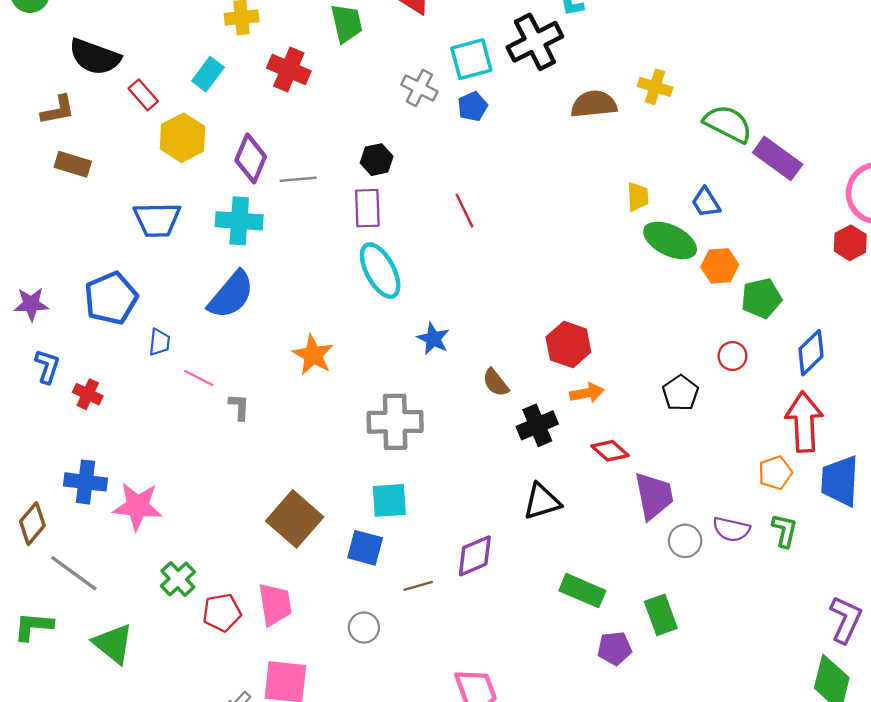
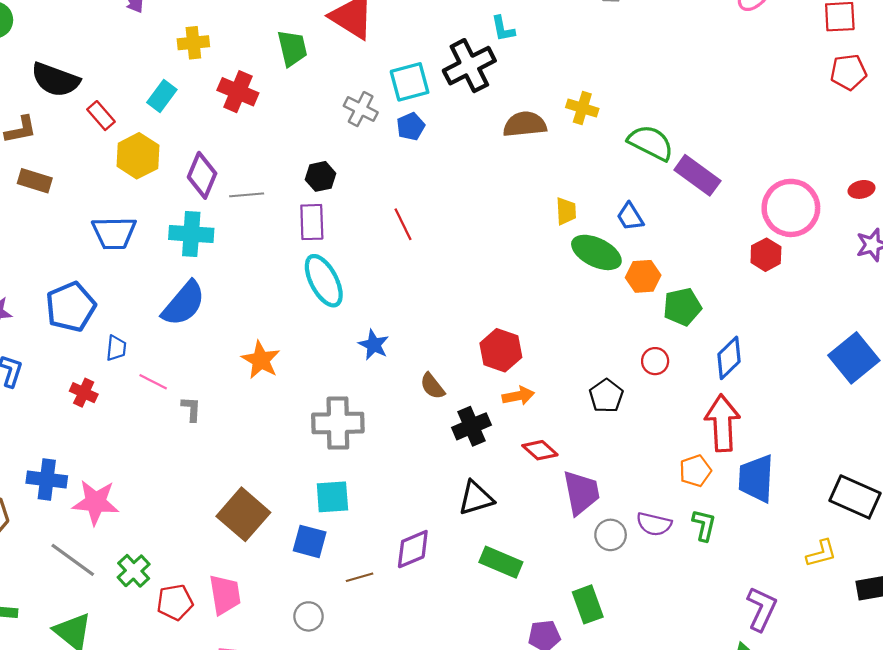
red cross: (88, 394) -> (84, 393), moved
gray line: (74, 573) -> (73, 560), moved
green rectangle: (582, 591) -> (501, 562), moved

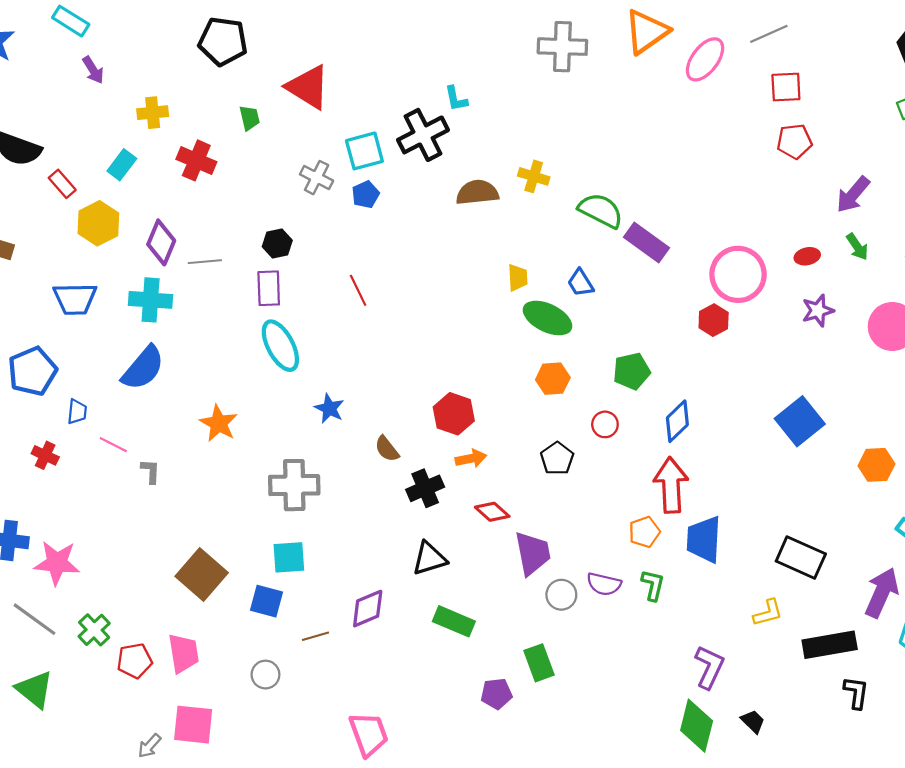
green trapezoid: (292, 48) -> (250, 118), size x0.7
orange hexagon: (643, 276) -> (553, 379), moved

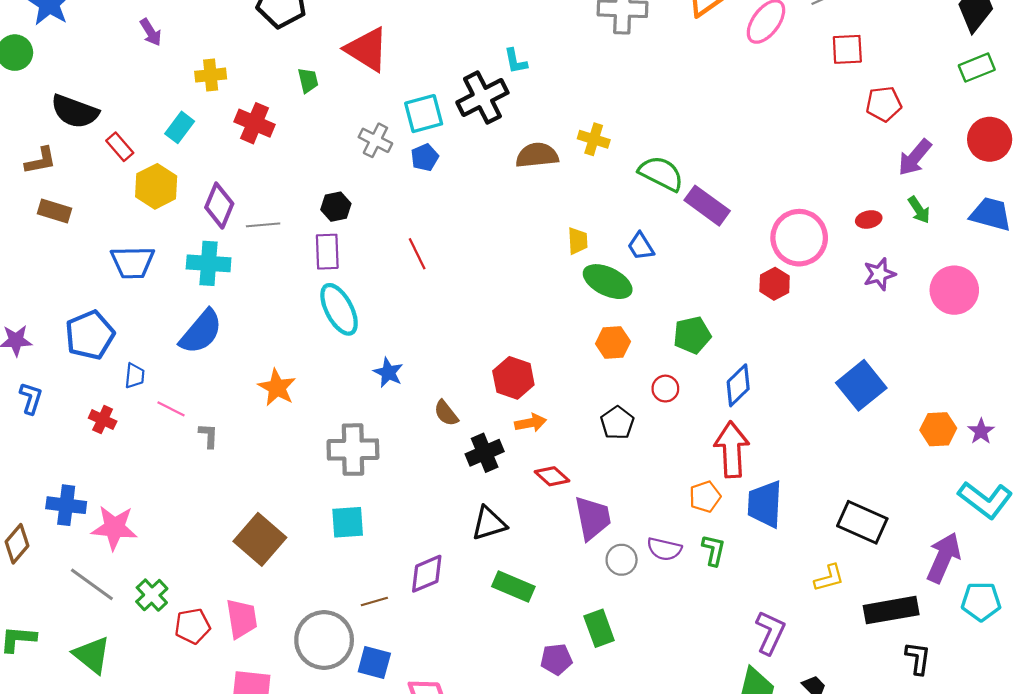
red pentagon: (794, 141) -> (884, 104), moved
blue square: (267, 601) -> (374, 662), moved
gray circle: (265, 675) -> (324, 640), size x2.0

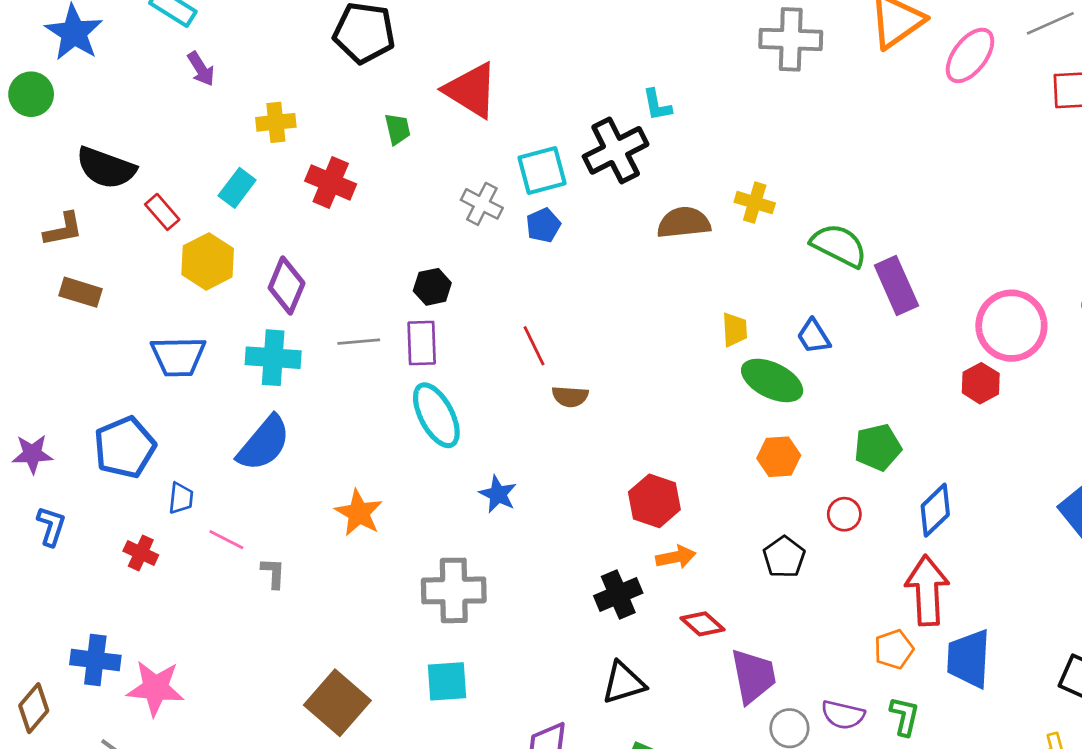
purple rectangle: (707, 206) -> (896, 286), turned 30
gray line: (263, 225) -> (359, 342), moved
brown semicircle: (446, 413) -> (570, 397), moved, turned -48

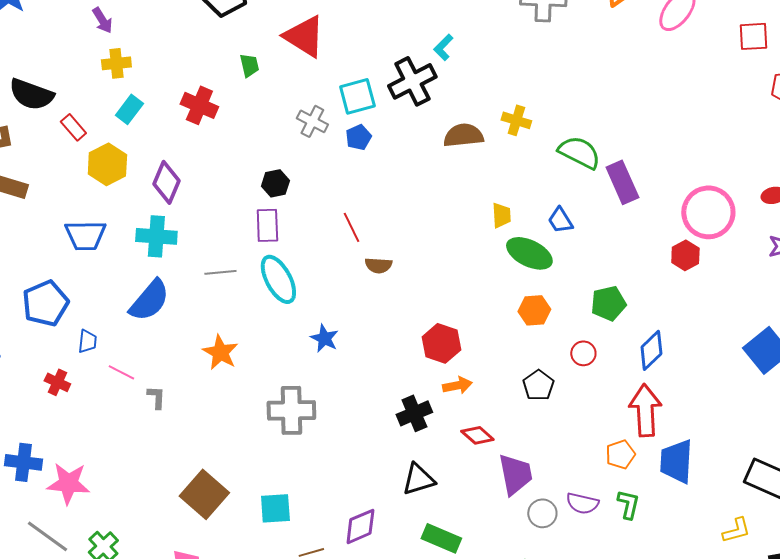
cyan L-shape: (657, 105) -> (443, 47), turned 56
yellow cross: (276, 122) -> (116, 63), moved
gray line: (359, 342) -> (220, 272), moved
cyan square: (447, 681) -> (275, 508), moved

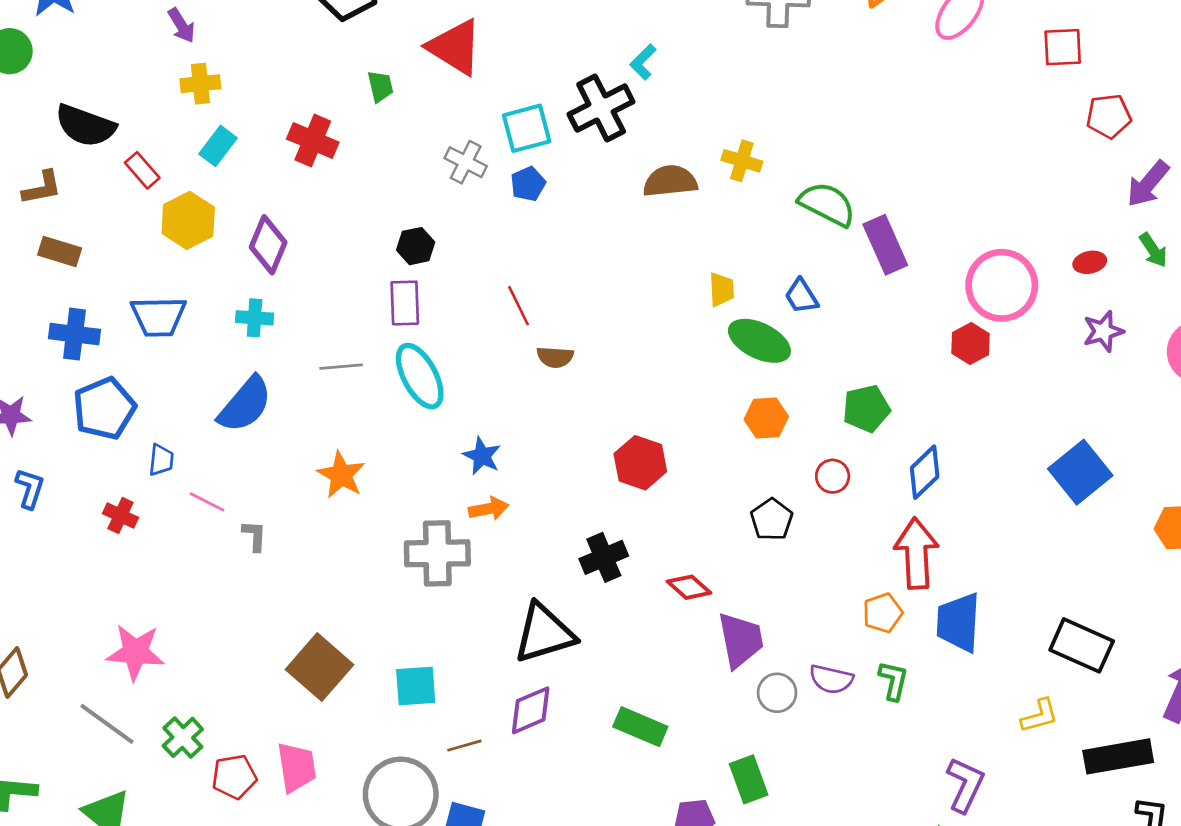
cyan cross: (156, 236) -> (255, 318), size x0.7
orange arrow: (457, 385) -> (489, 509), moved
blue cross: (23, 462) -> (75, 334), moved
black triangle: (418, 479) -> (544, 633), moved, size x1.4

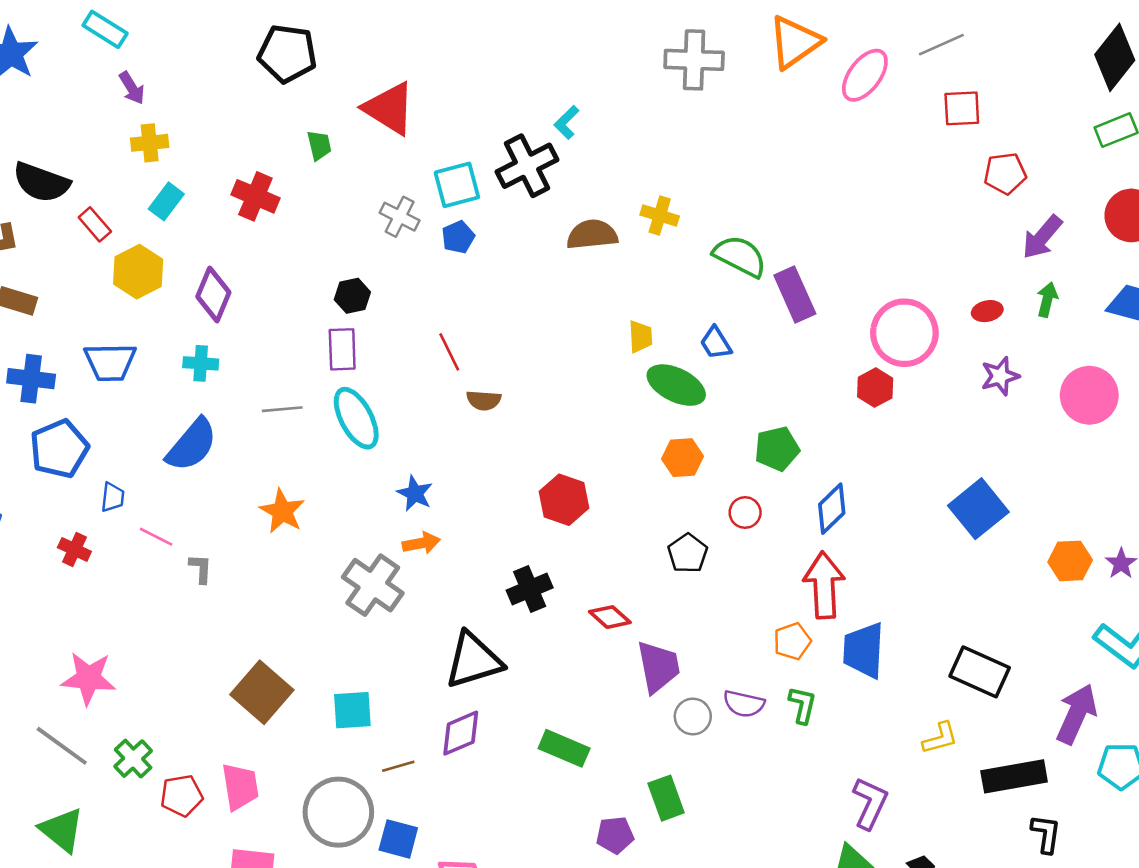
green arrow: (1153, 250) -> (1047, 300), turned -132
gray cross: (437, 553) -> (373, 585), turned 36

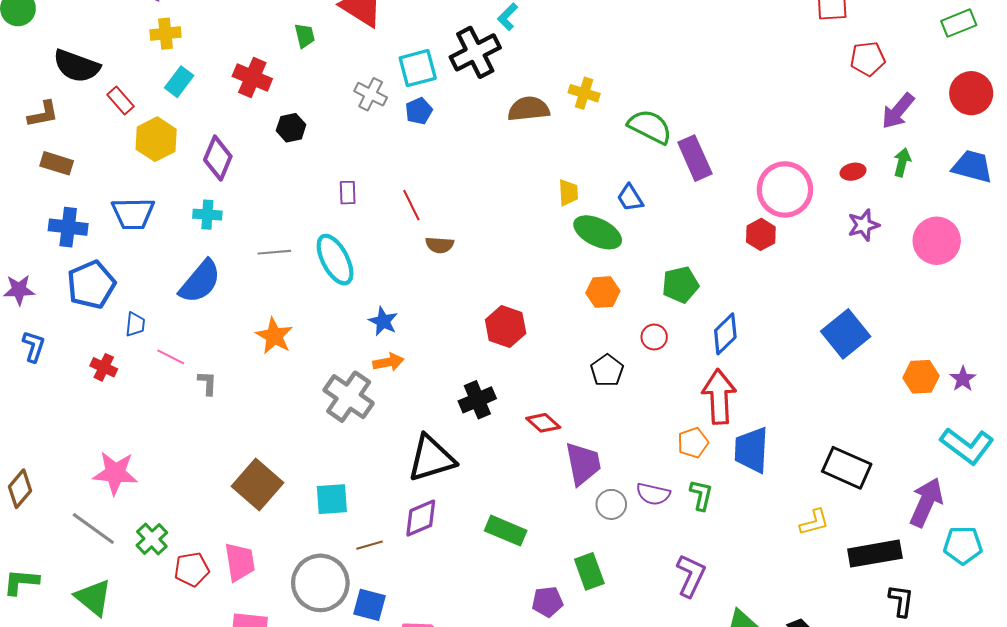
black hexagon: (352, 296) -> (291, 128), moved
purple rectangle: (342, 349) -> (348, 193), moved, size x0.7
purple L-shape: (870, 803) -> (691, 576), moved

